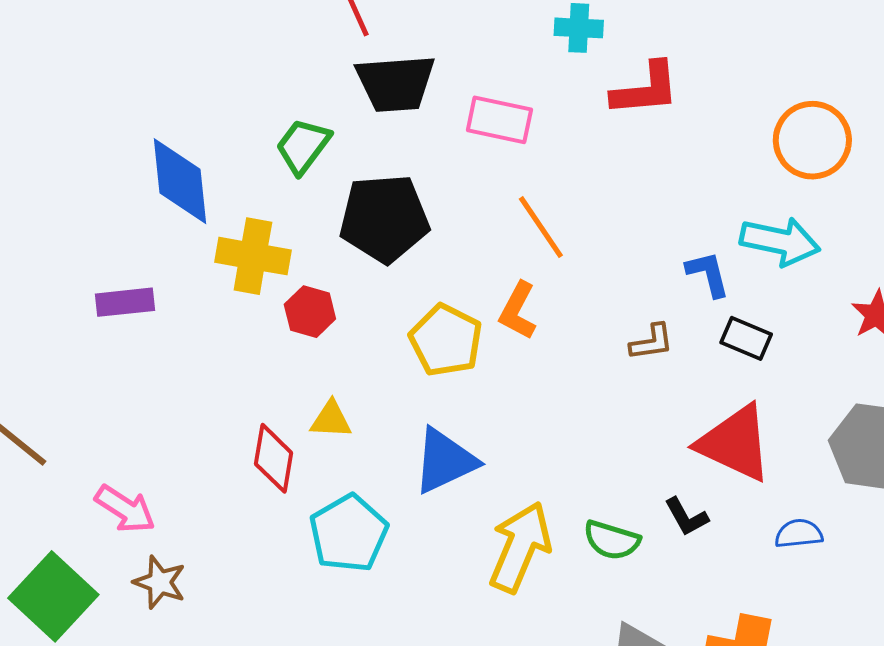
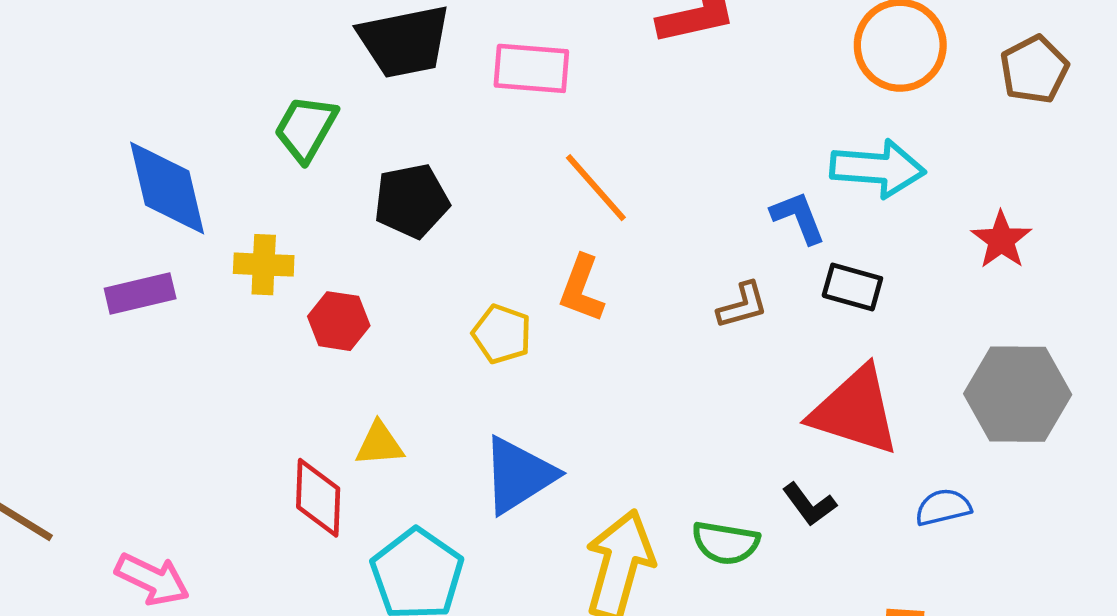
black pentagon: (384, 218) -> (412, 201), size x0.7
yellow cross: (253, 256) -> (264, 265), size x0.7
purple rectangle: (125, 302) -> (140, 293), moved
yellow pentagon: (446, 340) -> (502, 334), size x0.7

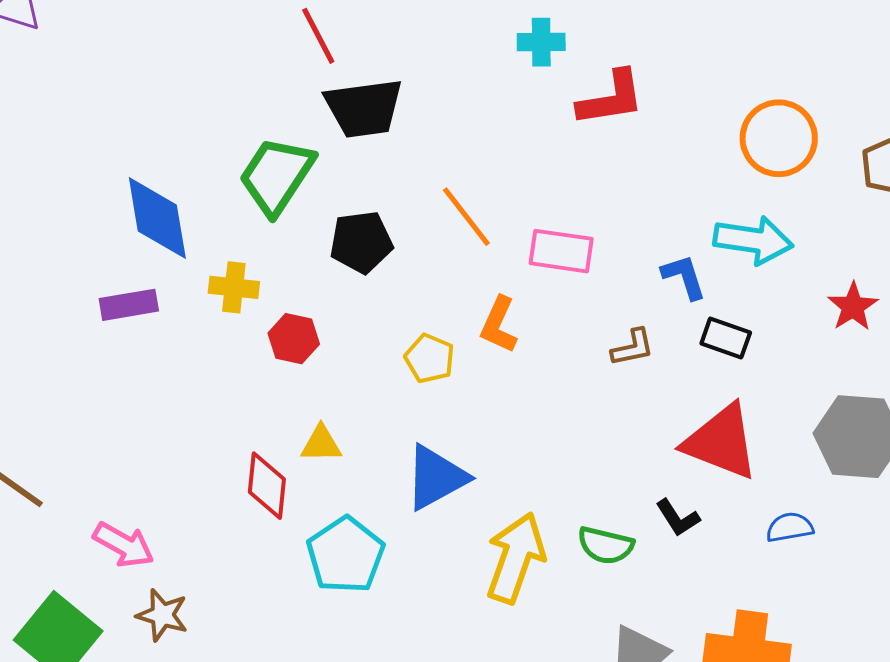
pink rectangle: (531, 68) -> (561, 251), moved
green trapezoid: (306, 128) -> (277, 176), size x1.4
orange line: (596, 188) -> (466, 217), moved

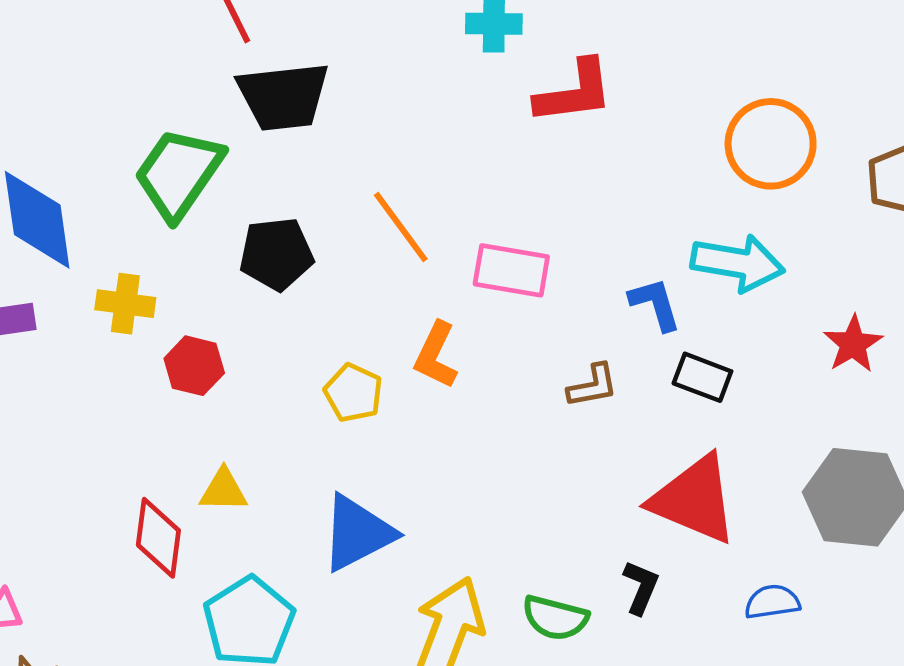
black L-shape: (678, 518) -> (641, 587), turned -126

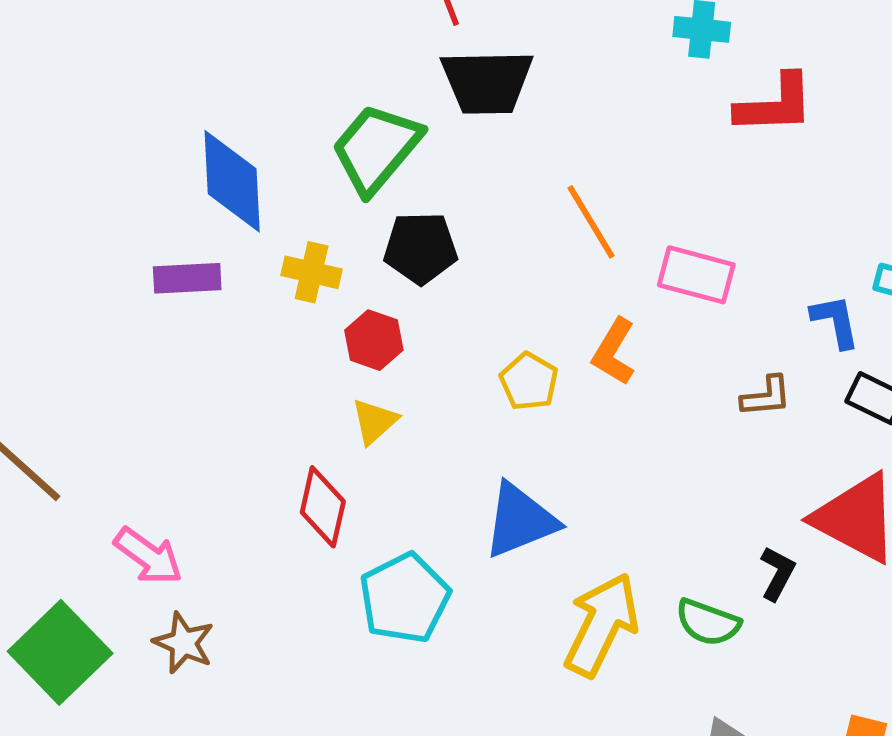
black pentagon: (276, 254) -> (421, 248), moved
yellow triangle: (223, 490) -> (375, 421), moved, turned -48
black L-shape: (641, 587) -> (777, 573), moved

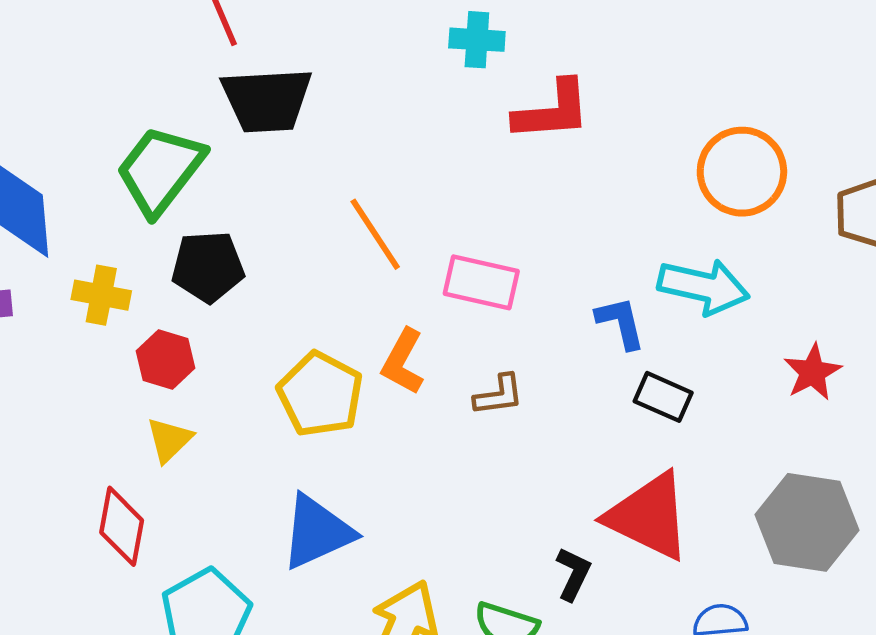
yellow pentagon: (529, 381) -> (320, 394), size x1.5
brown L-shape: (766, 396) -> (499, 395), moved

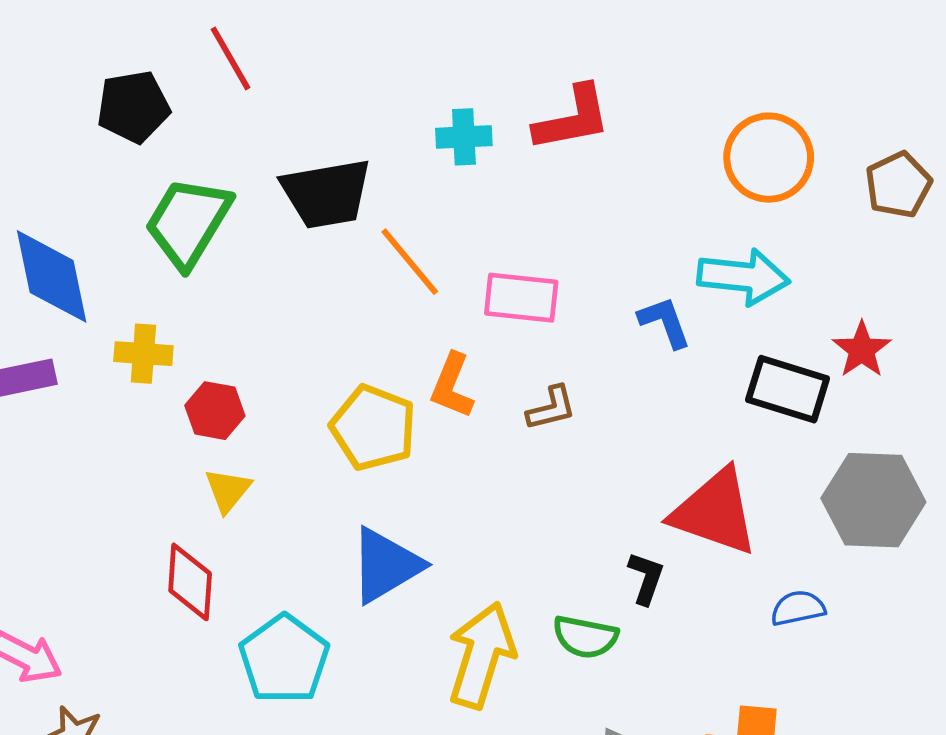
cyan cross: (477, 40) -> (464, 137), moved
black trapezoid: (267, 100) -> (326, 194), moved
black pentagon: (208, 267) -> (133, 107), moved
black rectangle: (663, 397) -> (788, 389), moved, size x1.4

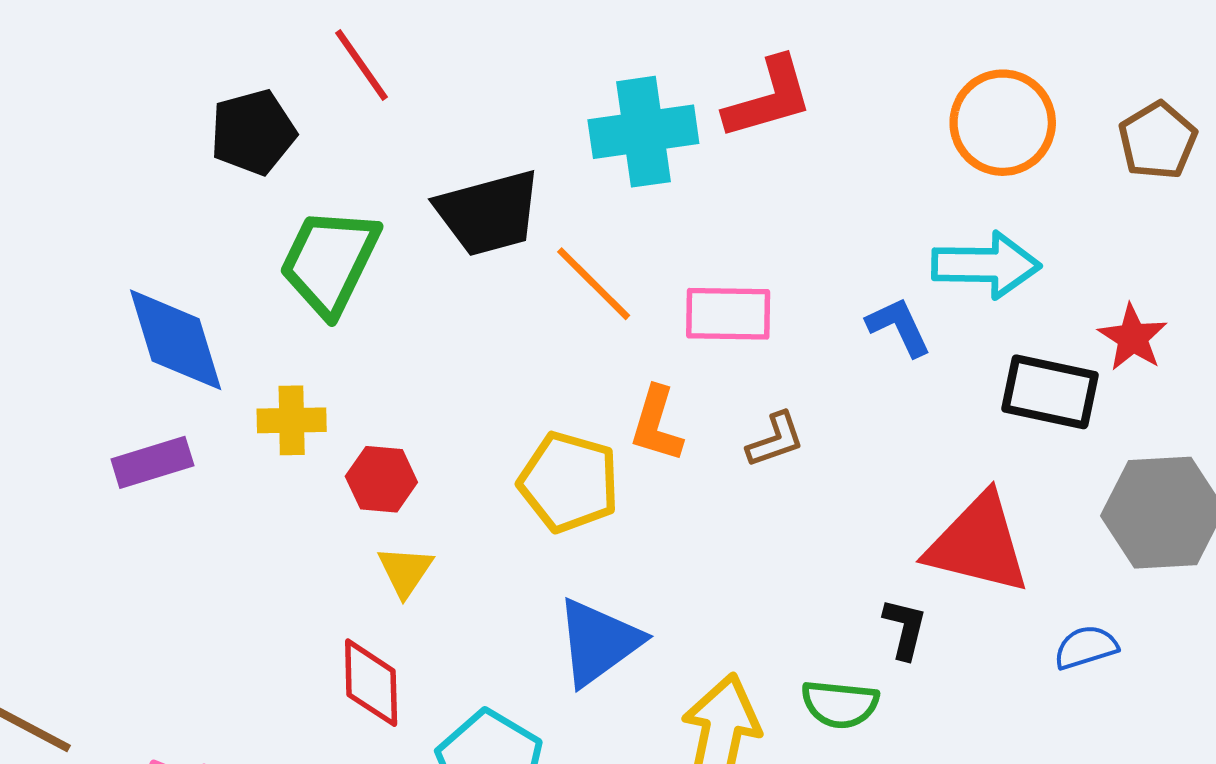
cyan cross: (464, 137) -> (643, 132), size x1.6

